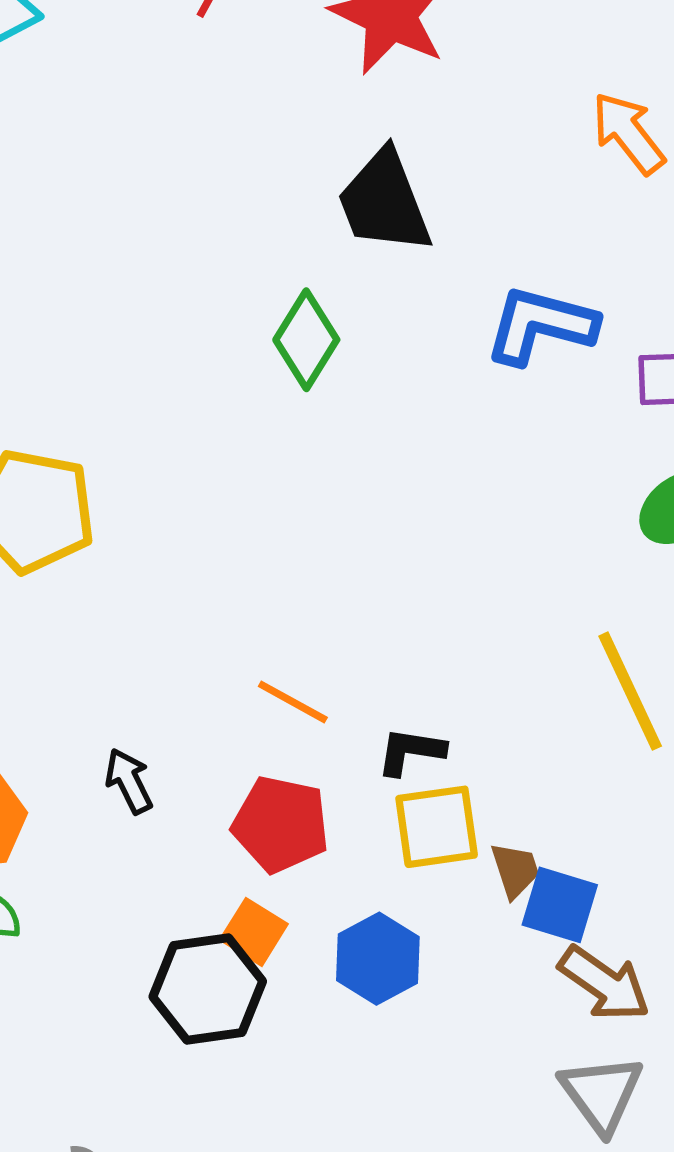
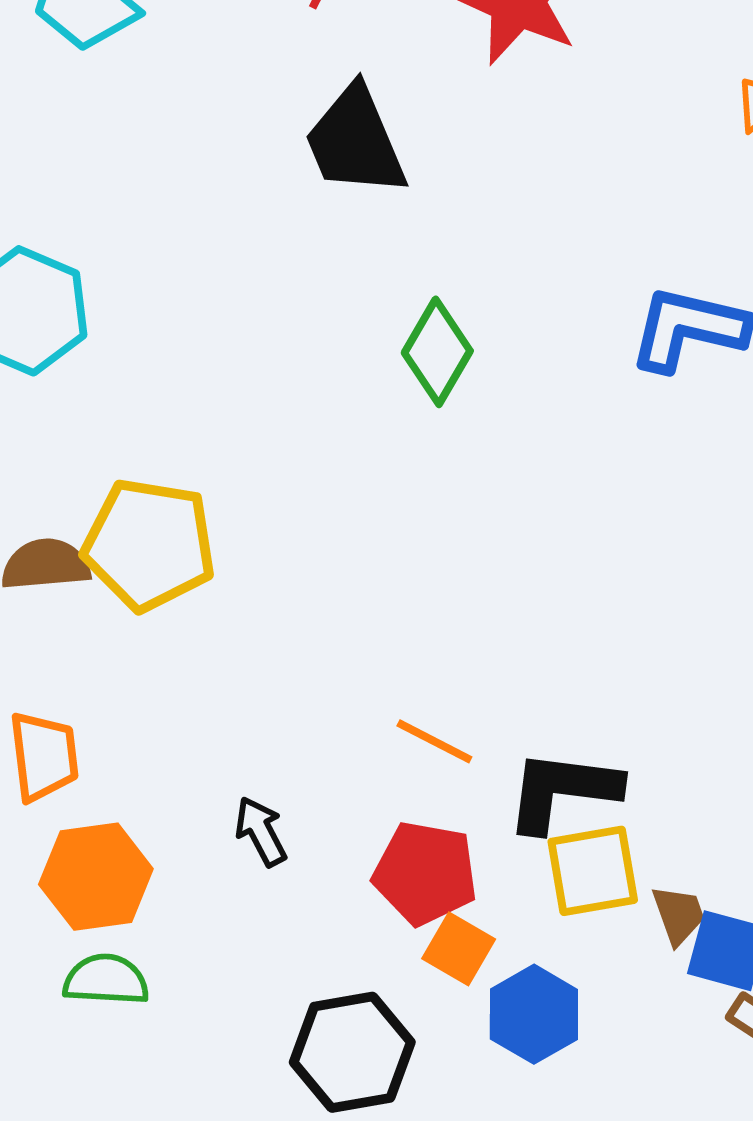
black trapezoid: (384, 202) -> (355, 141), moved
black L-shape: (411, 751) -> (563, 791), size x1.6
orange square: (254, 932) -> (459, 949), moved

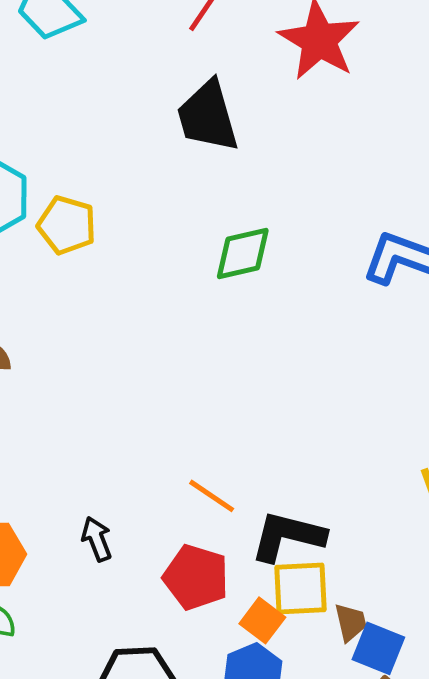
green diamond: (437, 352) -> (243, 254), turned 40
yellow pentagon: (149, 545) -> (67, 225), moved, size x0.7
orange square: (459, 949) -> (262, 620), moved

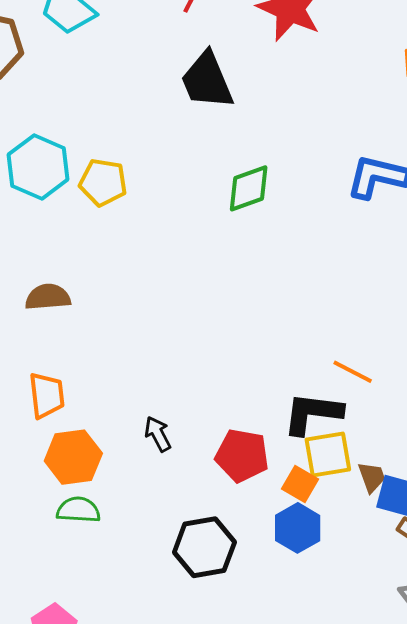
orange line: (212, 496) -> (353, 372), moved

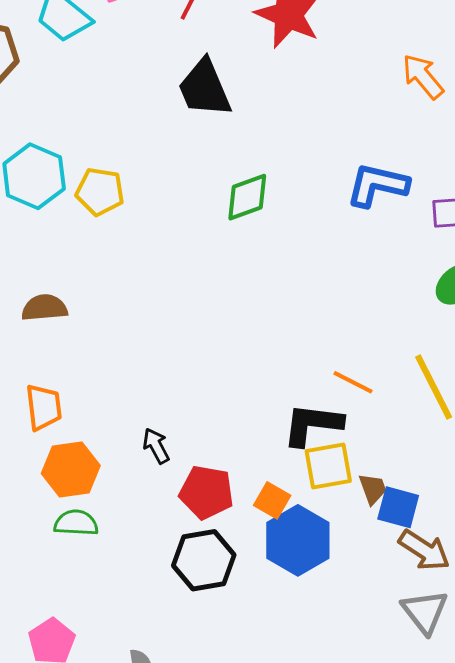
red pentagon: (242, 455) -> (206, 492), moved
orange square: (300, 484) -> (272, 500), moved
blue hexagon: (298, 528) -> (298, 540), size x1.4

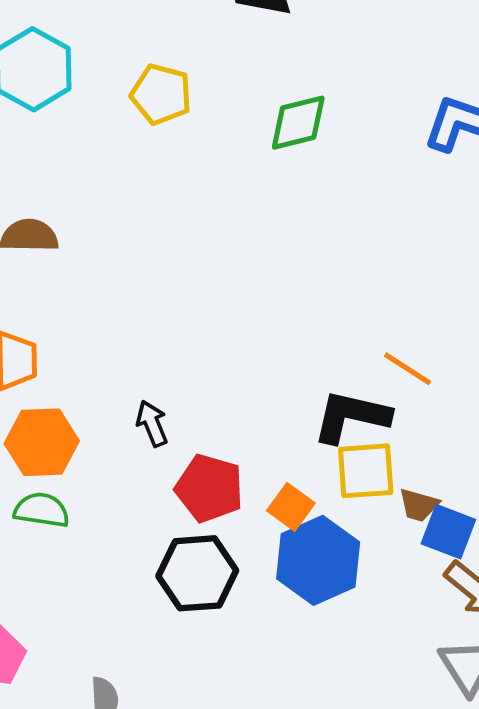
yellow pentagon: (100, 192) -> (161, 94), moved
brown trapezoid: (373, 489) -> (419, 505), turned 120

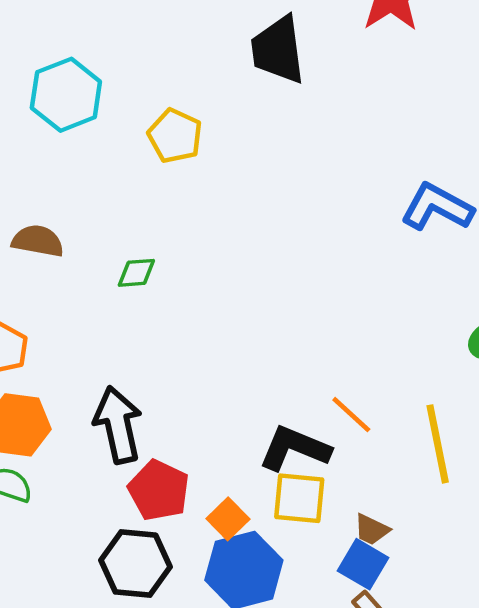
green diamond: (298, 123) -> (136, 273), moved, size x0.7
black arrow: (152, 423) -> (118, 425), size x1.8
brown trapezoid: (419, 505) -> (372, 530), moved

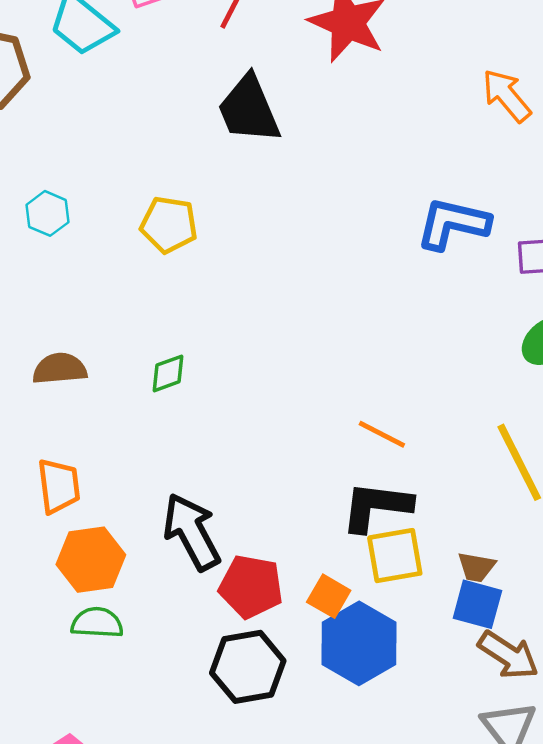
cyan hexagon: (66, 95) -> (47, 213), size x0.6
orange line: (351, 415) -> (382, 434), moved

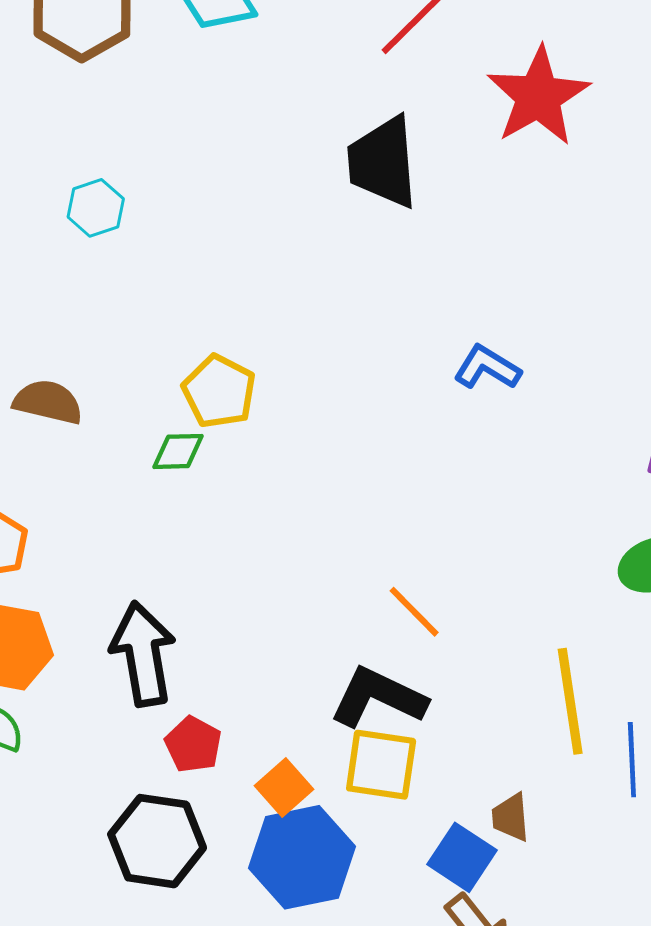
blue L-shape: (453, 224) -> (487, 367), moved, size x0.7
yellow pentagon: (169, 225) -> (219, 391), moved
brown trapezoid: (476, 567) -> (511, 817), moved, turned 57
red pentagon: (251, 587) -> (193, 745), size x0.7

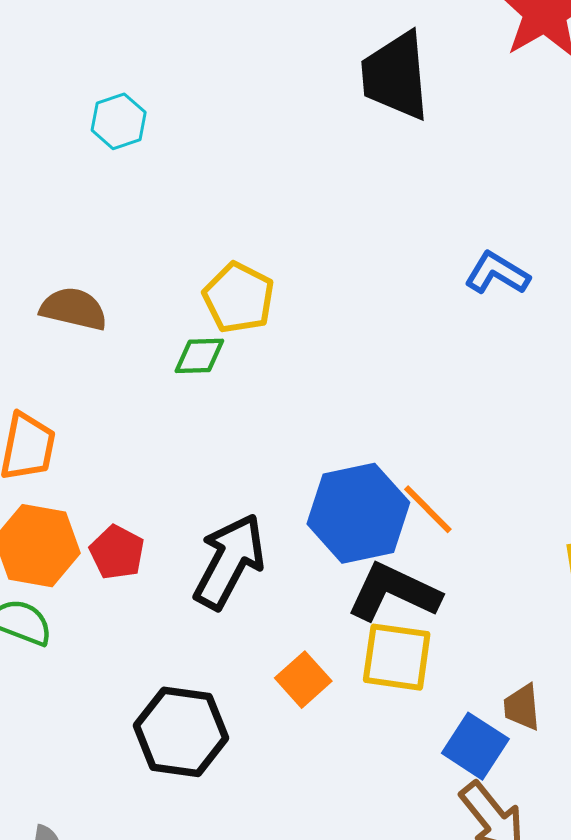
black arrow: (143, 654) -> (229, 561), moved, turned 38
red pentagon: (193, 745) -> (117, 552), moved
blue hexagon: (302, 857) -> (358, 513), moved

